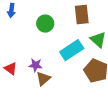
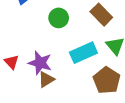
brown rectangle: (82, 14) -> (101, 15), turned -48
purple star: (36, 65) -> (40, 63), size x1.5

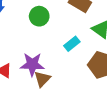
cyan rectangle: (83, 53) -> (72, 44), size x0.6

